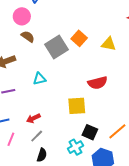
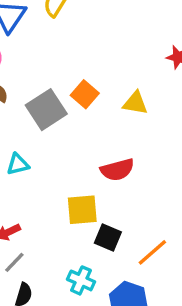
black square: (90, 132) -> (108, 237), moved
cyan cross: (75, 147) -> (81, 280), turned -35

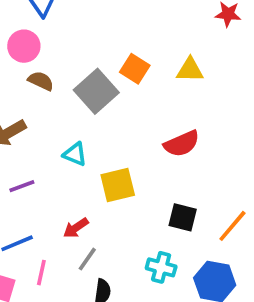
cyan triangle: (18, 164) -> (75, 154), turned 45
yellow square: (82, 210) -> (118, 185), moved

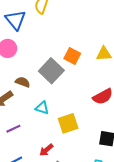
brown semicircle: (41, 81) -> (23, 82), moved

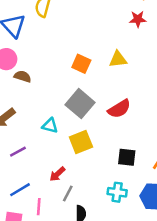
gray square: (51, 71) -> (80, 104), moved
brown semicircle: (23, 82) -> (23, 76), moved

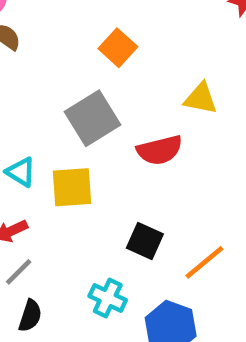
yellow triangle: (118, 59) -> (201, 98), moved
cyan triangle: (50, 126) -> (21, 172), moved

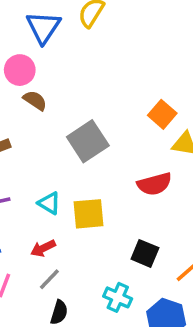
orange square: (118, 48) -> (162, 114), moved
gray square: (92, 118) -> (88, 141), moved

